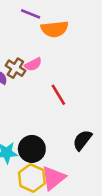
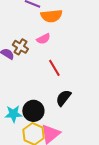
pink semicircle: (33, 64) -> (43, 39), moved
black semicircle: (82, 140) -> (63, 98), moved

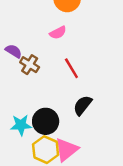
brown cross: (20, 47) -> (30, 65), moved

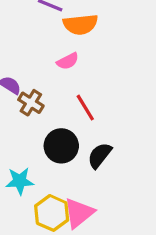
black circle: (46, 121) -> (61, 146), moved

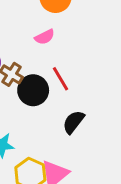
black circle: (61, 146) -> (33, 90), moved

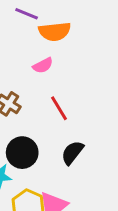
black circle: (33, 90) -> (22, 153), moved

